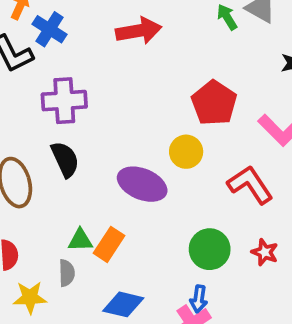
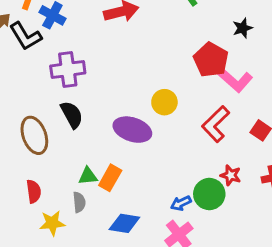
red pentagon: (214, 103) -> (211, 60), moved
red L-shape: (250, 185) -> (216, 124), turned -96
green circle: (210, 249) -> (209, 194), moved
blue arrow: (199, 299) -> (181, 203), moved, turned 60

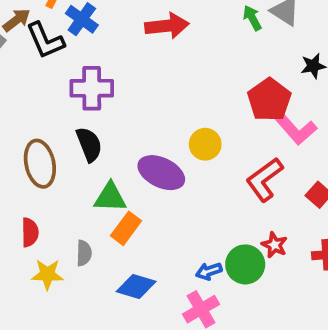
green triangle: (88, 176) -> (110, 197), moved, size x1.4

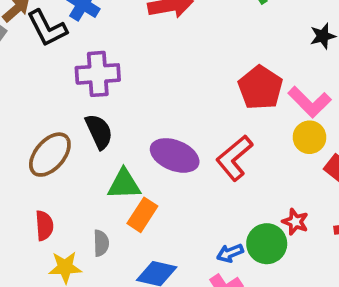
red pentagon: (269, 100) -> (260, 88), moved
yellow circle: (205, 144) -> (310, 137), moved
brown ellipse: (40, 164) -> (50, 155), turned 57
red L-shape: (265, 179) -> (234, 158), moved

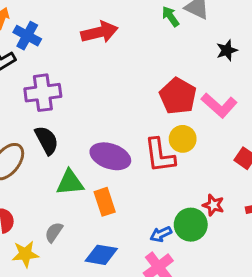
yellow circle: (310, 137) -> (183, 139), moved
red L-shape: (234, 158) -> (160, 155), turned -54
orange rectangle: (142, 215) -> (105, 202), moved, turned -48
gray semicircle: (101, 243) -> (54, 232), turned -140

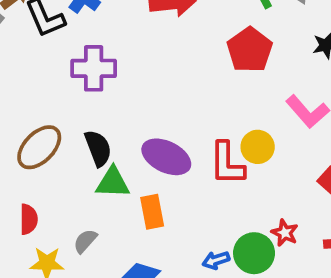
red pentagon: (178, 96) -> (250, 50), moved
black semicircle: (47, 140) -> (98, 148), moved

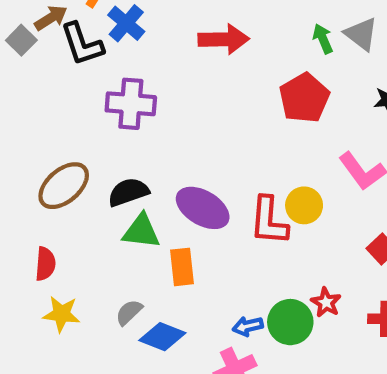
black semicircle: (98, 148) -> (128, 192), turned -93
gray semicircle: (85, 241) -> (129, 312), moved

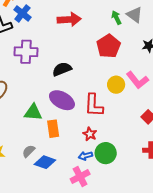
black semicircle: (128, 192) -> (62, 69), moved
yellow circle: (304, 205) -> (116, 85), moved
red star: (326, 302) -> (90, 134), moved

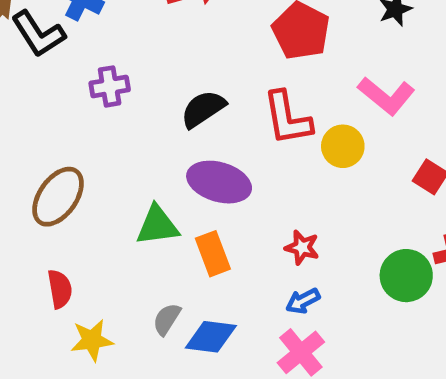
purple cross: (26, 52) -> (110, 86), size x0.7
yellow circle: (116, 85) -> (343, 146), moved
red L-shape: (94, 105) -> (287, 118), moved
green circle: (106, 153) -> (406, 276), moved

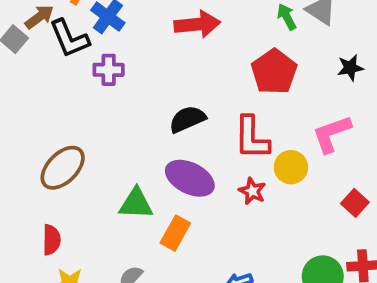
purple cross: (110, 86) -> (109, 70), moved
pink L-shape: (386, 96) -> (332, 134), turned 111
red star: (302, 247) -> (252, 191), moved
orange rectangle: (213, 254) -> (175, 233), turned 40

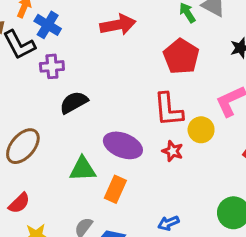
black semicircle: (187, 119) -> (74, 102), moved
red semicircle: (51, 240) -> (19, 203), turned 50

